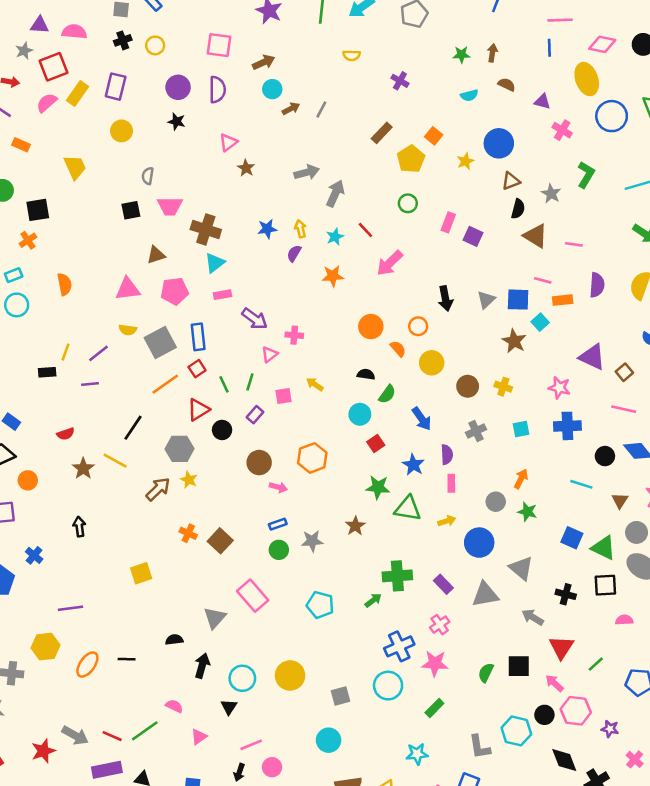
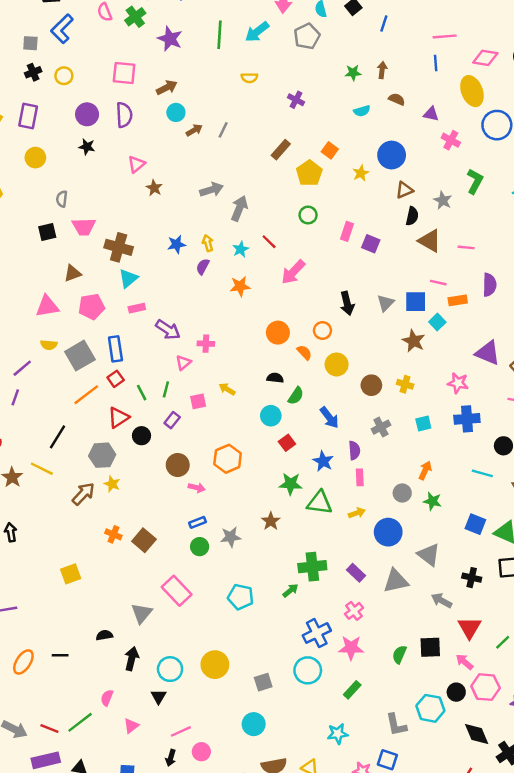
purple line: (90, 384) -> (15, 397), turned -63
pink semicircle: (174, 706) -> (107, 698), turned -91

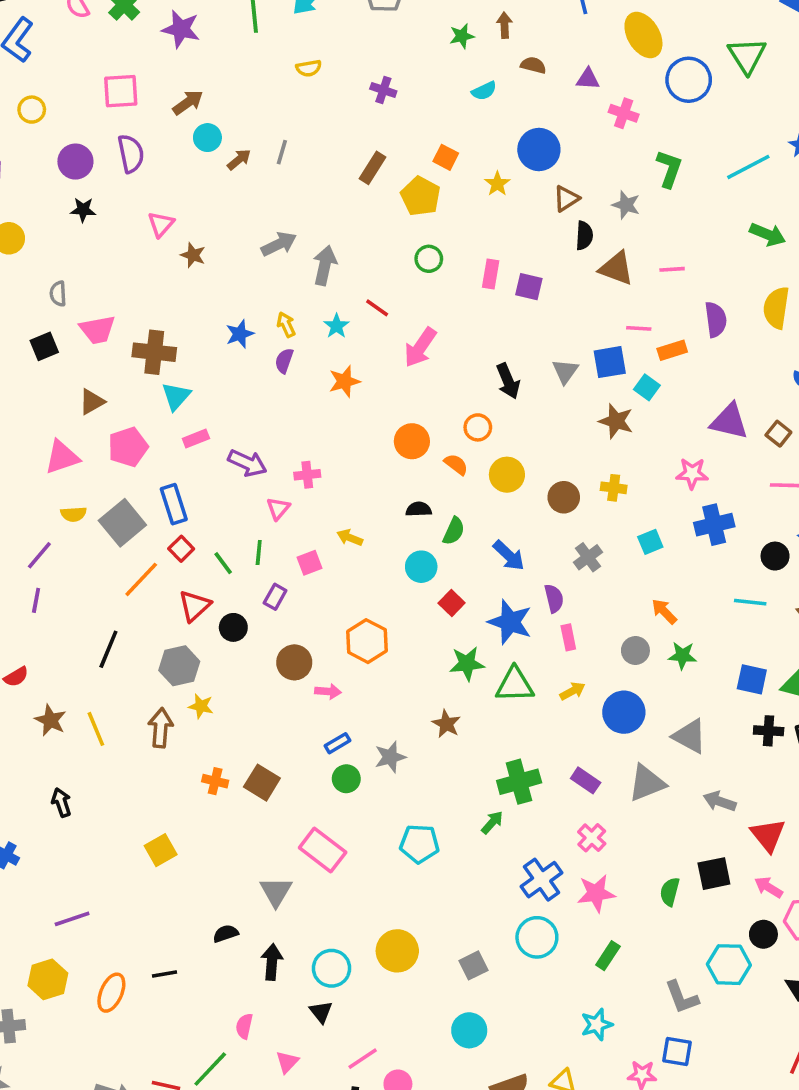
blue star: (323, 461) -> (510, 622), size x1.4
yellow line: (42, 469) -> (96, 729), moved, turned 50
orange arrow: (425, 470) -> (664, 611), turned -60
brown arrow: (83, 494) -> (161, 728), turned -30
black cross: (472, 578) -> (769, 731), moved

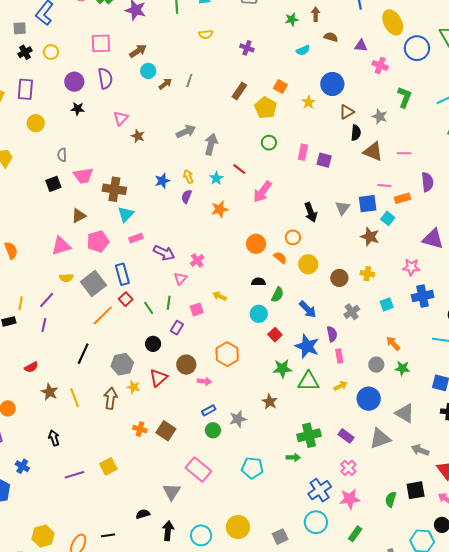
pink cross: (307, 475) -> (197, 260), turned -32
red triangle: (195, 606) -> (158, 378), moved
green arrow: (492, 822) -> (293, 457), turned 48
purple line: (72, 919) -> (74, 475), moved

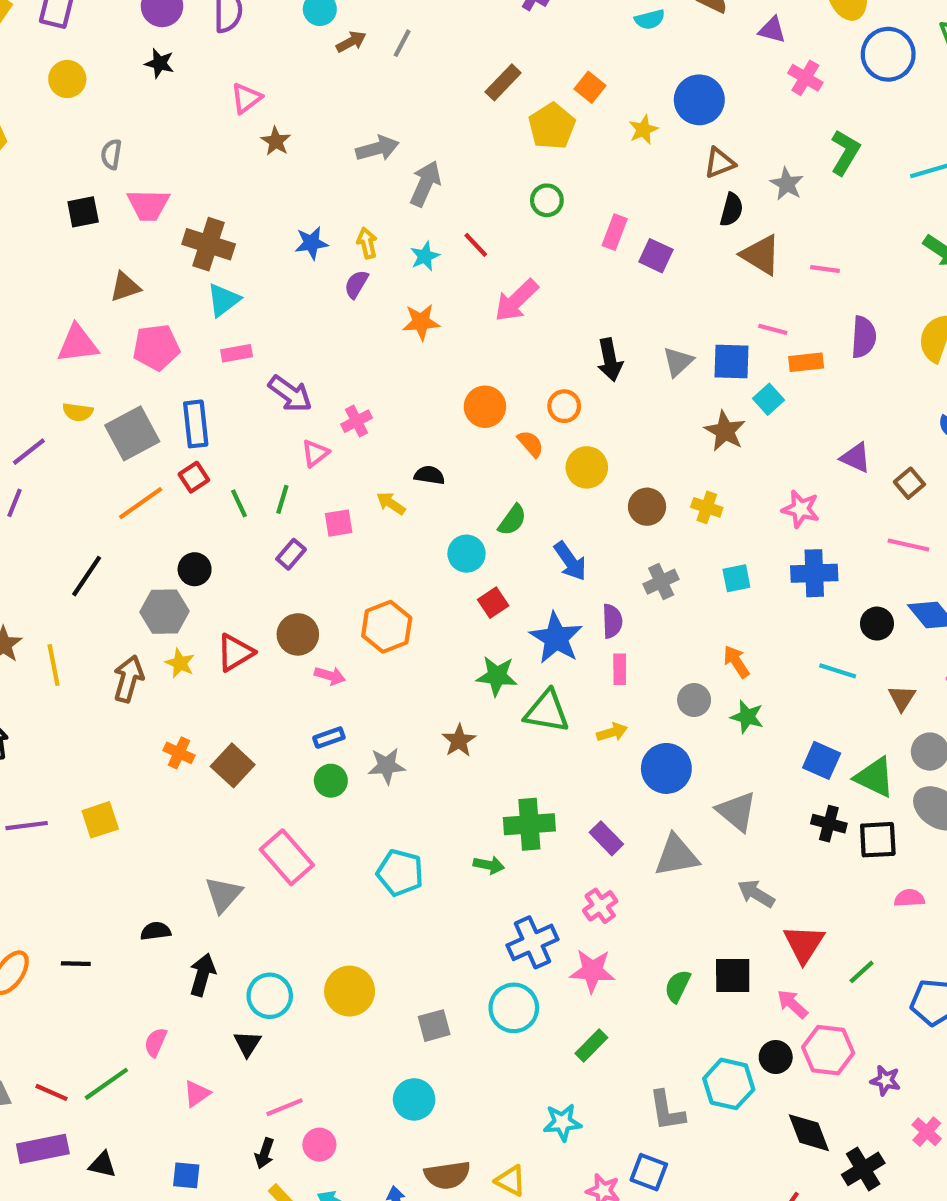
purple triangle: (433, 239) -> (856, 458), size x0.7
black semicircle: (258, 282) -> (429, 475), moved
black circle: (153, 344) -> (195, 569), moved

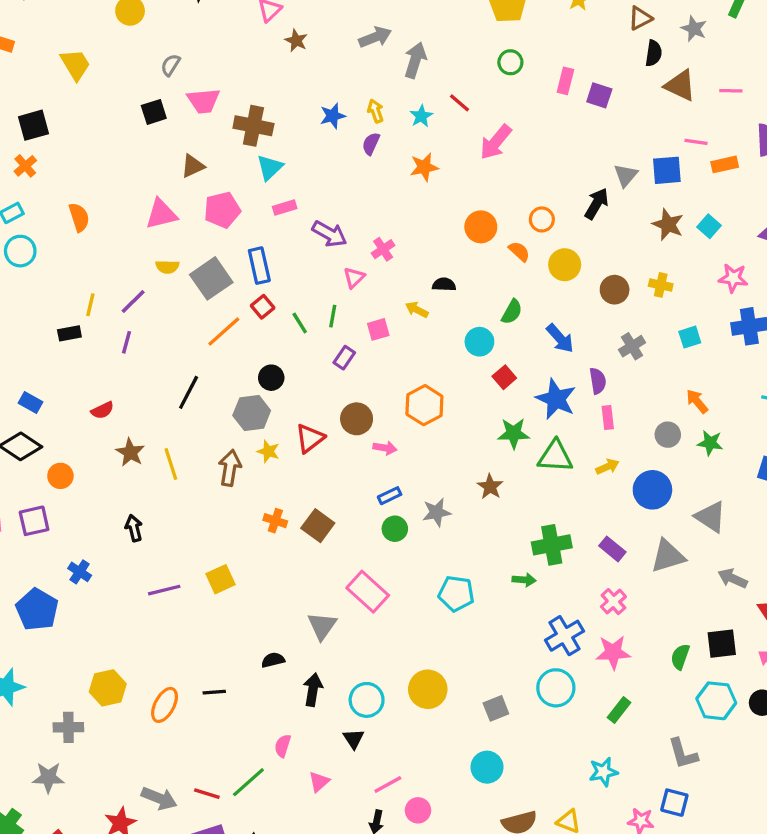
gray semicircle: (111, 154) -> (171, 65), turned 30
black arrow: (610, 360) -> (597, 204), moved, turned -132
cyan square: (768, 399) -> (709, 226), moved
cyan hexagon: (729, 1084) -> (716, 701), moved

